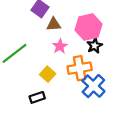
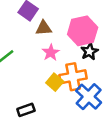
yellow square: (48, 74) -> (55, 82), moved

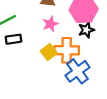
black rectangle: (26, 110) -> (14, 39), moved

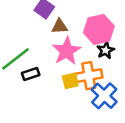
pink star: (50, 24) -> (67, 51), size x1.6
yellow square: (49, 52) -> (70, 81), turned 35

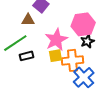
brown triangle: (60, 26) -> (28, 20), moved
yellow square: (70, 81) -> (55, 56), moved

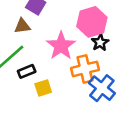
yellow square: (55, 56) -> (43, 88), moved

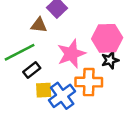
black rectangle: (27, 71) -> (32, 70), turned -30
blue cross: (102, 88) -> (62, 96), moved

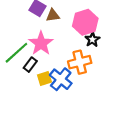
brown triangle: (39, 25) -> (53, 15), moved
pink star: (71, 54) -> (41, 43), moved

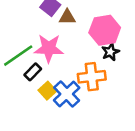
pink star: (41, 43) -> (49, 48), turned 30
yellow square: (44, 79) -> (47, 91), turned -32

